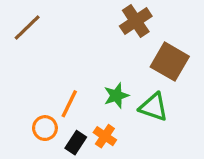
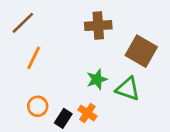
brown cross: (136, 21) -> (98, 26), moved, turned 30
orange line: (69, 104) -> (34, 58), moved

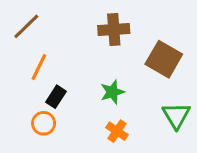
green triangle: (128, 89) -> (176, 115), moved, turned 40
orange cross: (87, 113) -> (117, 131), moved
black rectangle: (63, 118) -> (56, 97), moved

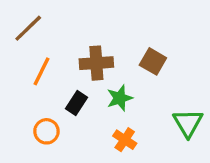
brown cross: (114, 30) -> (96, 63), moved
brown square: (164, 59) -> (153, 61), moved, size x0.7
black rectangle: (56, 97) -> (76, 103), moved

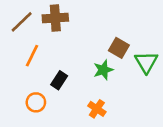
brown cross: (96, 63) -> (55, 18), moved
green star: (120, 98) -> (103, 70), moved
green triangle: (188, 123) -> (146, 62), moved

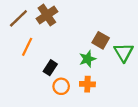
brown cross: (55, 18) -> (47, 15), turned -30
orange circle: (36, 102) -> (61, 86), moved
orange cross: (97, 109) -> (87, 84), moved, turned -32

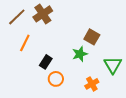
green triangle: (124, 52) -> (113, 65), moved
orange cross: (87, 84) -> (92, 84), moved, turned -32

